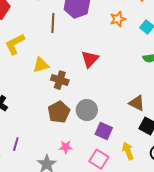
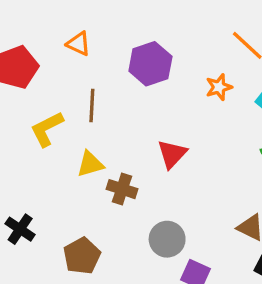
brown line: (53, 23) -> (92, 106), moved
brown pentagon: (59, 112) -> (82, 256), moved

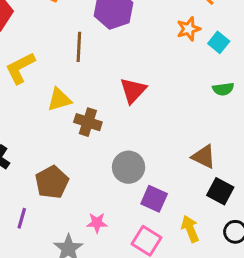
orange star: (219, 87) -> (189, 29), moved
brown line: (92, 106) -> (79, 47), moved

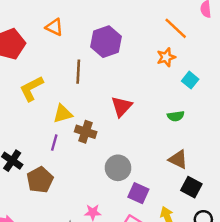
cyan square: (219, 42) -> (190, 80), moved
green semicircle: (223, 89) -> (176, 116), moved
brown pentagon: (52, 182) -> (40, 180), moved
purple line: (22, 218) -> (54, 143), moved

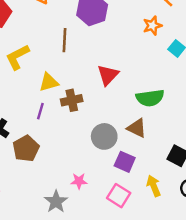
green semicircle: (176, 116) -> (150, 98), moved, size x1.6
brown cross: (86, 132) -> (72, 100), turned -30
brown triangle: (178, 159) -> (137, 128), moved

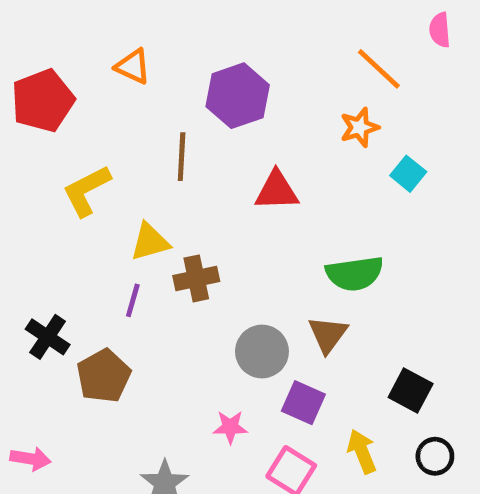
red triangle: (108, 75) -> (277, 191), moved, turned 45
brown triangle: (137, 128) -> (328, 334), turned 40
pink star: (79, 181) -> (230, 427), moved

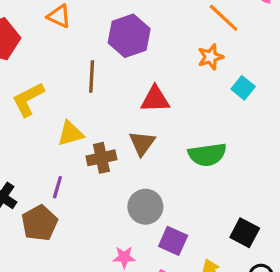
purple line: (133, 300) -> (57, 187), moved
brown triangle: (328, 334) -> (142, 143), moved

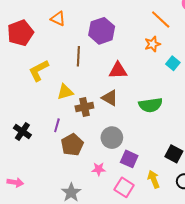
brown triangle: (142, 143) -> (110, 98), turned -36
brown pentagon: (40, 223) -> (72, 145), moved

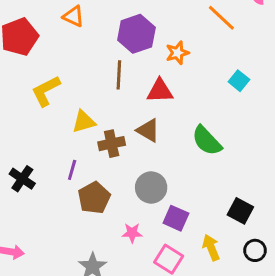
orange star: (153, 44) -> (177, 53), moved
brown line: (78, 56) -> (119, 75), moved
green semicircle: (151, 105) -> (207, 141), turned 55

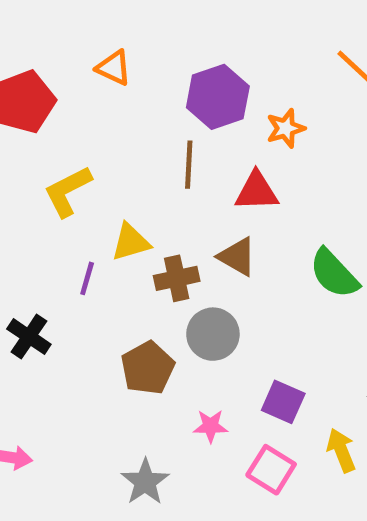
purple line: (72, 170) -> (87, 278), moved
gray circle: (151, 187) -> (213, 334), moved

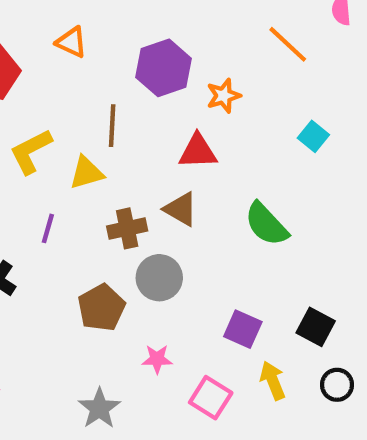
brown line: (189, 165) -> (112, 126), moved
yellow triangle: (131, 242) -> (86, 173), moved
purple square: (283, 402) -> (243, 329), moved

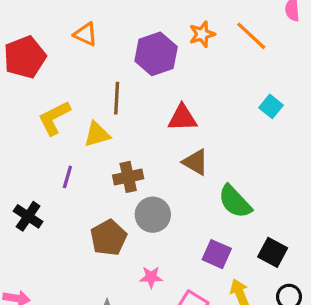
orange star: (224, 96) -> (202, 34), moved
brown triangle: (181, 209) -> (195, 162), moved
green semicircle: (266, 224) -> (235, 202), moved

